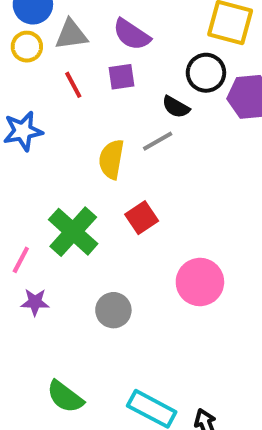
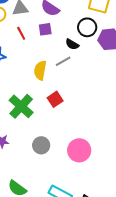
pink circle: (200, 282) -> (79, 150), moved

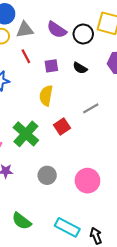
black circle: (87, 27) -> (83, 34), moved
purple square: (45, 29) -> (51, 66), moved
gray line: (63, 61) -> (91, 108), moved

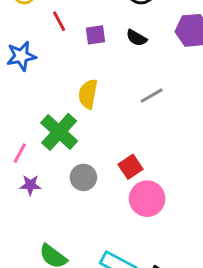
yellow semicircle: (46, 96) -> (88, 94), moved
red square: (62, 126) -> (130, 167), moved
gray circle: (47, 175) -> (83, 177), moved

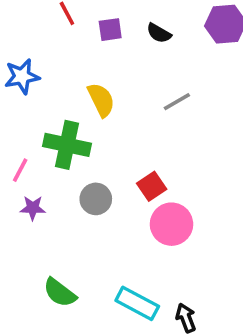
blue star: (21, 56) -> (22, 76), moved
yellow semicircle: (88, 94) -> (101, 100), turned 144
green cross: (59, 132) -> (67, 145), turned -30

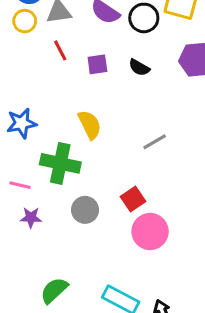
blue star: (22, 76) -> (22, 123), moved
gray line: (177, 102) -> (155, 142), moved
pink line: (20, 170) -> (20, 185), turned 75
green semicircle: (60, 293) -> (54, 290), turned 100

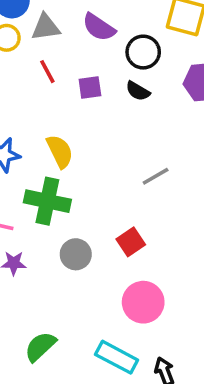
black circle: (144, 18) -> (143, 52), moved
yellow semicircle: (90, 125) -> (60, 151), moved
pink circle: (150, 232) -> (143, 302), moved

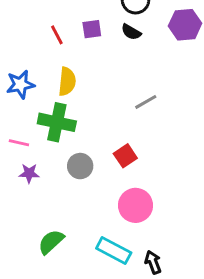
red line: (47, 72) -> (57, 35), moved
yellow semicircle: (60, 151) -> (67, 82), turned 32

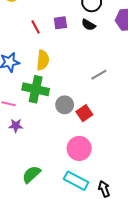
gray circle: (80, 166) -> (65, 105), moved
pink circle: (136, 205) -> (79, 148), moved

